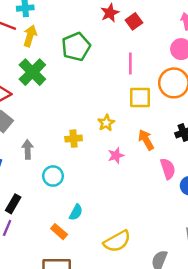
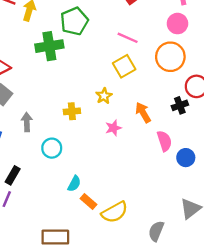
pink line: (130, 64) -> (128, 38), turned -66
green cross: (32, 72) -> (49, 46), moved, turned 36
yellow square: (140, 97) -> (124, 66), moved, turned -30
orange rectangle: (59, 232) -> (89, 201), moved

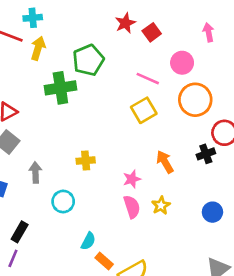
pink circle: (177, 24) -> (182, 63), moved
yellow star: (104, 96) -> (161, 205), moved
pink semicircle: (164, 141) -> (132, 207), moved

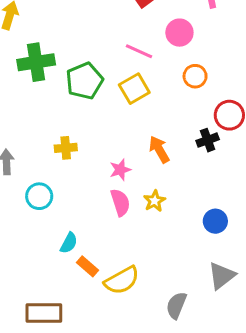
green pentagon: (88, 60) -> (84, 81), moved
orange circle: (195, 100) -> (195, 76), size x0.6
blue circle: (212, 212) -> (215, 221), moved

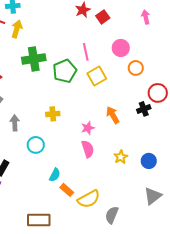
pink circle: (179, 33) -> (121, 48), moved
pink line: (139, 51) -> (86, 52), moved, turned 54
yellow star: (155, 201) -> (121, 157), moved
gray semicircle: (176, 305) -> (112, 215), moved

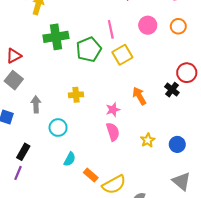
orange circle: (136, 68) -> (178, 26), moved
black cross: (144, 109) -> (172, 90), turned -32
cyan semicircle: (55, 175) -> (70, 159), moved
gray triangle: (153, 196) -> (181, 181), turned -42

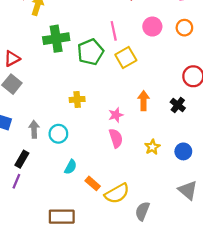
black cross: (172, 90) -> (178, 105), moved
orange arrow: (139, 96) -> (144, 101), turned 30
gray arrow: (36, 104) -> (34, 129), moved

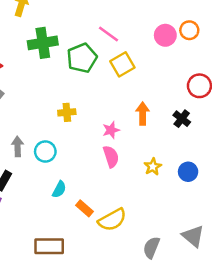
pink circle: (152, 27) -> (165, 35), moved
pink line: (114, 31) -> (108, 34), turned -42
gray triangle: (188, 190) -> (193, 236), moved
gray semicircle: (142, 211) -> (151, 248), moved

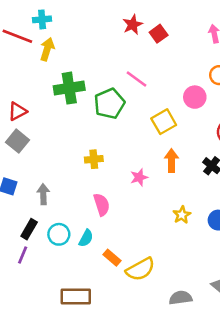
pink circle: (165, 35) -> (195, 97), moved
yellow square: (122, 64) -> (164, 122), moved
cyan circle: (45, 152) -> (59, 234), moved
pink semicircle: (111, 157) -> (102, 205), moved
gray semicircle: (151, 248) -> (181, 298), turned 60

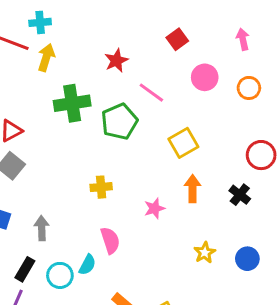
red star: (133, 25) -> (116, 61), moved
pink circle: (195, 97) -> (205, 77), moved
cyan semicircle: (86, 238) -> (87, 265), moved

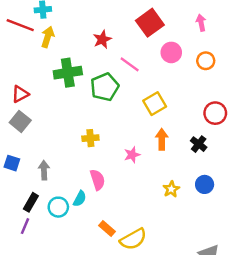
red square: (177, 39) -> (150, 23), size x1.6
blue circle: (247, 259) -> (205, 184), moved

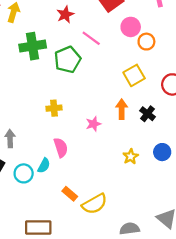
orange circle: (206, 61) -> (146, 42), moved
yellow square: (155, 104) -> (134, 75), moved
black cross: (199, 144) -> (148, 114), moved

